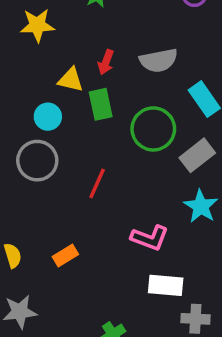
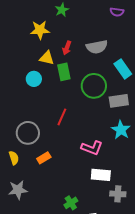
yellow star: (37, 25) -> (40, 30), moved
gray rectangle: (197, 155) -> (119, 101), turned 30
gray circle: (37, 161) -> (28, 133), moved

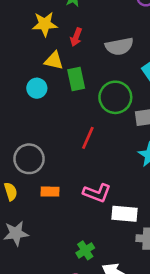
red arrow: (67, 48) -> (76, 37), moved
red line: (62, 117) -> (88, 138), moved
pink L-shape: (92, 148) -> (97, 193), moved
orange rectangle: (44, 158) -> (50, 192), turned 32

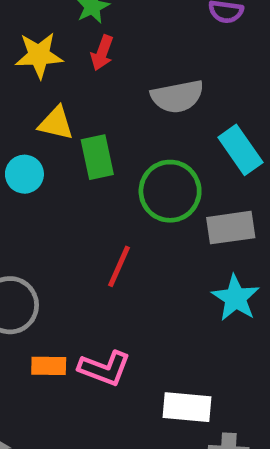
red arrow: (76, 37) -> (102, 53), moved
pink L-shape: (97, 193) -> (105, 368), moved

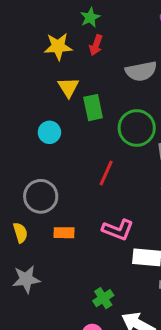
yellow triangle: (56, 123) -> (68, 87), turned 45
cyan circle: (24, 174) -> (49, 132), moved
pink L-shape: (105, 368) -> (118, 230), moved

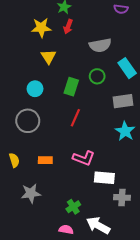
green rectangle: (93, 108) -> (71, 87), moved, turned 30
green circle: (137, 128) -> (97, 76), moved, size x0.6
gray circle: (41, 196) -> (28, 121), moved
gray star: (26, 279) -> (31, 193), moved

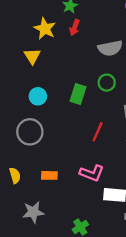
yellow star: (41, 28) -> (45, 29), turned 30
yellow triangle: (48, 57) -> (32, 56), moved
red line: (75, 118) -> (98, 132), moved

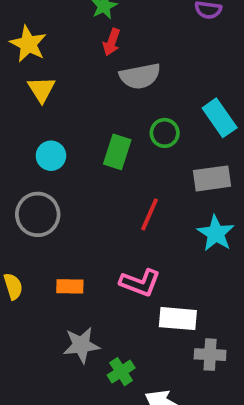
yellow star: (45, 29) -> (28, 44), moved
gray semicircle: (110, 48) -> (140, 76), moved
gray star: (33, 212) -> (81, 345), moved

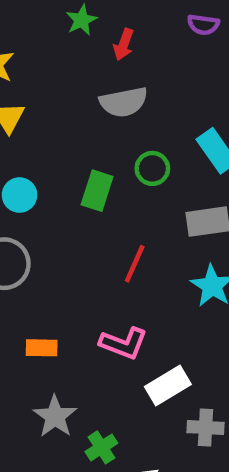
red arrow: (112, 42) -> (124, 44), moved
white rectangle: (178, 319) -> (168, 385), turned -36
gray star: (81, 345) -> (55, 416), turned -30

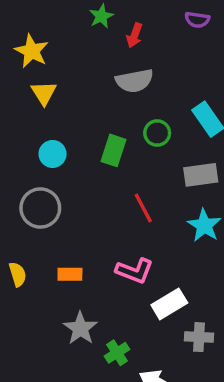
red line: (135, 264) -> (143, 208), turned -52

